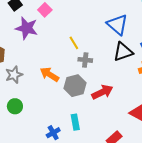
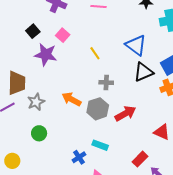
yellow line: (74, 43) -> (95, 53), moved
cyan rectangle: (75, 122) -> (100, 145), turned -56

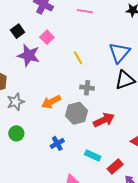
blue triangle: (136, 45) -> (119, 53), turned 30
orange arrow: (71, 99) -> (51, 102), turned -60
cyan rectangle: (100, 145) -> (93, 156), moved
blue cross: (79, 157) -> (57, 143), moved

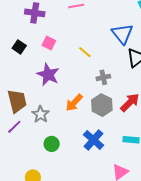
purple star: (29, 55) -> (48, 75), moved, turned 30
blue cross: (57, 143) -> (94, 140), size x1.5

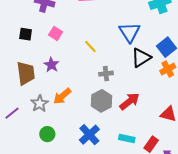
black square: (19, 47) -> (26, 34), turned -32
purple star: (48, 75) -> (51, 65), size x0.7
brown trapezoid: (17, 101) -> (26, 73), moved
orange arrow: (74, 103) -> (62, 96), moved

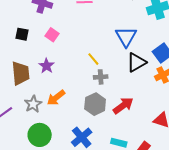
yellow line: (90, 46) -> (93, 59), moved
green circle: (47, 134) -> (40, 135), size x1.5

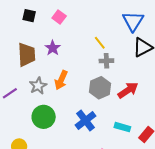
orange arrow: (56, 98) -> (61, 80), turned -30

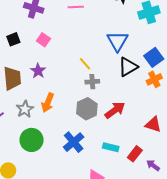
black square: (29, 16) -> (13, 39), turned -32

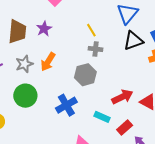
red arrow: (115, 110) -> (122, 97), moved

